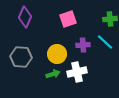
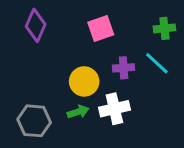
gray hexagon: (21, 57) -> (34, 121), moved

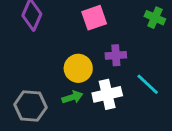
green cross: (164, 28) -> (155, 18), turned 30
cyan line: (157, 63) -> (148, 84), moved

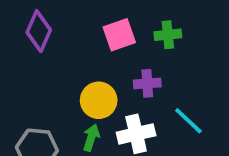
green cross: (155, 18) -> (168, 35), moved, turned -30
green arrow: (72, 97) -> (91, 138), turned -54

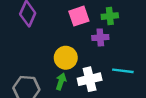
purple cross: (147, 83) -> (100, 37), moved
cyan line: (188, 121) -> (123, 71), turned -36

